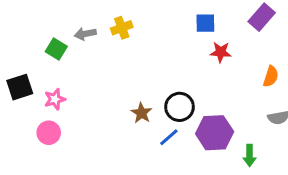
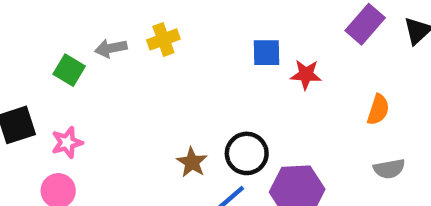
blue square: (205, 23) -> (266, 53), moved

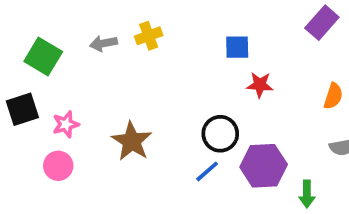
green square: (69, 70) -> (43, 57), moved, size x1.4
red star: (306, 75) -> (260, 85), moved
brown star: (192, 162) -> (132, 141), moved, size x1.5

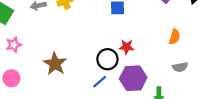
red star: (260, 85) -> (126, 47), moved
pink star: (66, 124) -> (14, 45), moved

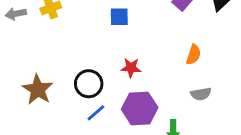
black circle: (107, 59) -> (89, 84), moved

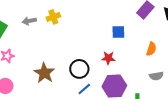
blue square: (119, 17) -> (118, 32), moved

